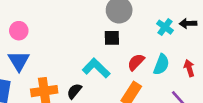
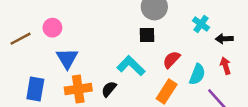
black arrow: (188, 23) -> (224, 39), moved
blue triangle: (19, 61) -> (67, 58), moved
cyan semicircle: (161, 65) -> (197, 74), moved

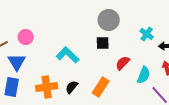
blue triangle: (67, 58) -> (17, 62), moved
cyan L-shape: (131, 66) -> (68, 55), moved
orange rectangle: (167, 91) -> (101, 87), moved

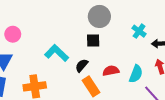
red semicircle: (123, 63) -> (111, 71), moved, turned 35
black semicircle: (72, 87) -> (82, 66), moved
orange rectangle: (101, 87) -> (91, 86), turned -66

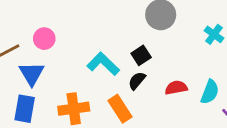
black square: (93, 40) -> (141, 55), moved, turned -32
orange rectangle: (91, 86) -> (120, 109), moved

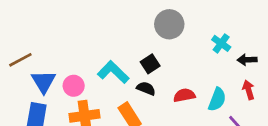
pink circle: (44, 39) -> (74, 86), moved
black semicircle: (137, 81) -> (146, 88), turned 72

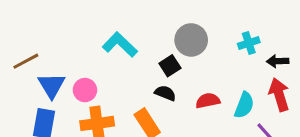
gray circle: (169, 24) -> (191, 40), moved
cyan cross: (221, 43) -> (249, 43), turned 36
cyan L-shape: (113, 72) -> (120, 45), moved
red arrow: (249, 90) -> (279, 95), size x1.5

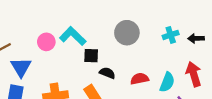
black arrow: (278, 61) -> (196, 38), moved
black square: (170, 66) -> (91, 56), moved, turned 35
pink circle: (85, 90) -> (46, 42), moved

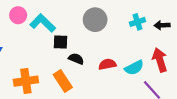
pink circle: (46, 42) -> (18, 15), moved
cyan semicircle: (167, 82) -> (134, 68), turned 42

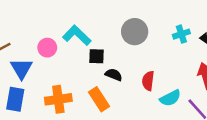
pink circle: (18, 15) -> (47, 48), moved
red semicircle: (107, 64) -> (148, 81), turned -72
cyan semicircle: (134, 68) -> (170, 98), moved

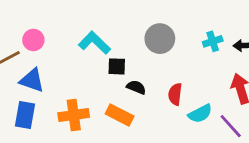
pink circle: (47, 48) -> (33, 40), moved
blue triangle: (21, 69) -> (32, 80), turned -40
orange rectangle: (99, 99) -> (120, 115), turned -30

